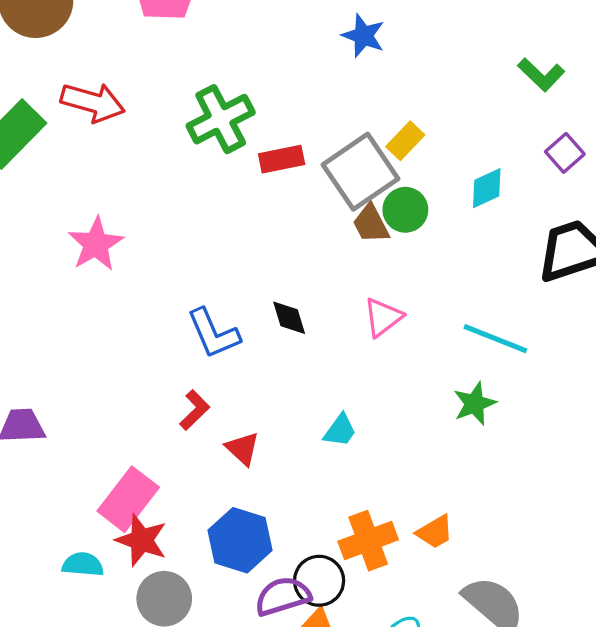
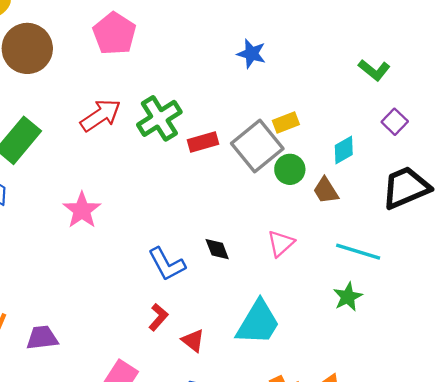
red arrow: (93, 102) -> (101, 115), moved, turned -45
yellow rectangle: (405, 141) -> (286, 123), turned 30
brown trapezoid: (371, 224) -> (326, 191), moved
cyan trapezoid: (340, 430) -> (258, 323), size x2.0

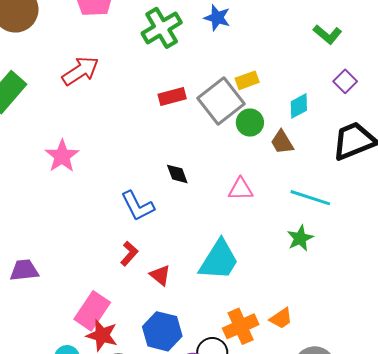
green cross: (159, 118) -> (162, 28), moved
pink triangle: (281, 243) -> (241, 189), turned 40
black diamond: (217, 249) -> (177, 174), moved

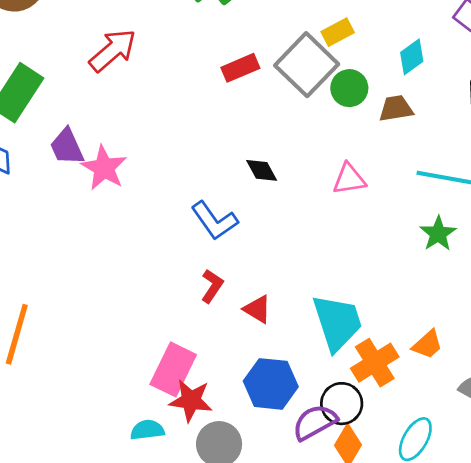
brown trapezoid: (282, 142) -> (396, 108), turned 120
cyan trapezoid: (219, 260) -> (337, 323), moved, turned -42
purple trapezoid: (24, 270) -> (67, 147), moved, turned -100

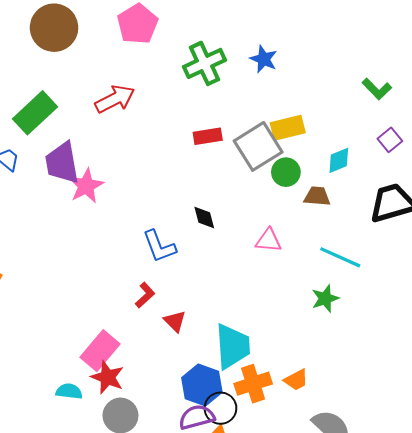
yellow rectangle: (338, 32) -> (288, 128), size x1.4
purple trapezoid: (67, 147) -> (62, 163), size x1.4
blue hexagon: (271, 384) -> (202, 385), moved

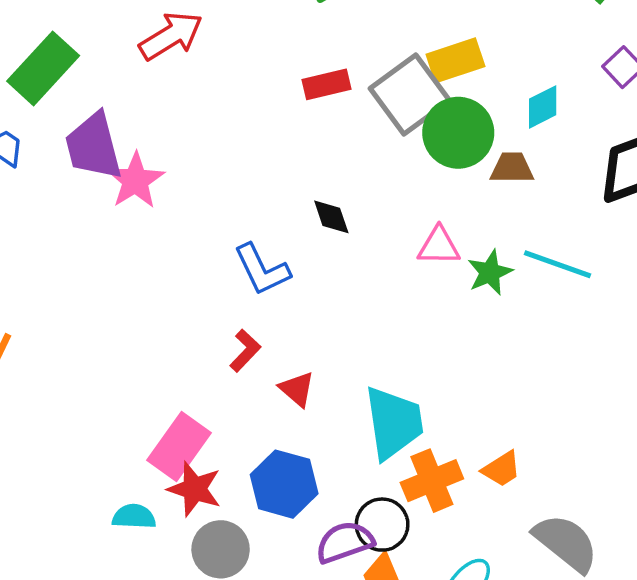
green circle: (286, 172) -> (458, 133), size x1.5
green star: (325, 298) -> (490, 272), moved
blue hexagon: (202, 385) -> (284, 484), moved

